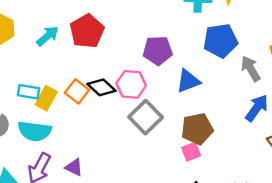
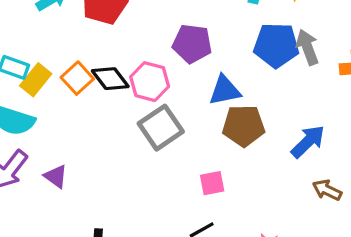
gray arrow: (251, 69) -> (307, 47), moved
brown pentagon: (197, 129) -> (244, 126), moved

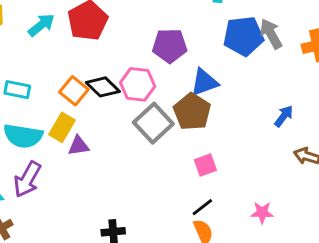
yellow rectangle: (36, 80) -> (62, 127), moved
brown pentagon: (244, 126) -> (192, 112), moved, turned -30
blue arrow: (308, 142) -> (284, 116), size x0.7
purple triangle: (56, 176) -> (79, 146), moved, turned -35

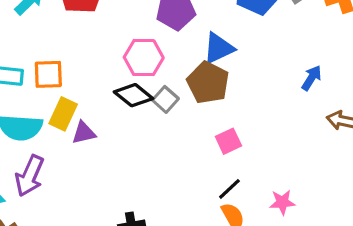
black diamond: (103, 87) -> (133, 95), moved
orange square: (74, 91) -> (48, 74), moved, turned -36
gray square: (153, 123) -> (165, 99), size x0.6
pink star: (262, 213) -> (282, 202), moved

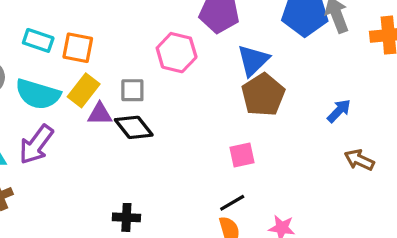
blue triangle: (219, 48) -> (253, 60), turned -32
brown pentagon: (208, 83) -> (263, 95), moved
black diamond: (133, 95) -> (134, 127), moved
gray square: (165, 99) -> (132, 90), moved, turned 35

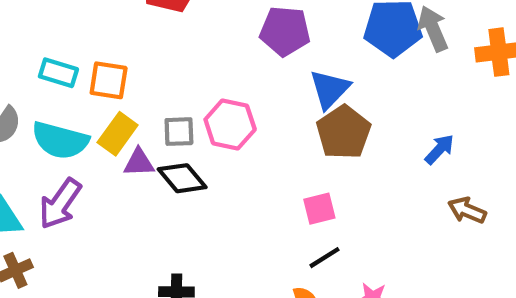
pink hexagon: (177, 53) -> (230, 125), moved
black line: (232, 203) -> (324, 258), moved

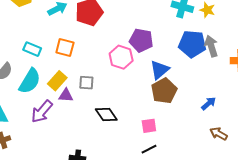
orange square: (109, 80) -> (65, 48), moved
pink hexagon: (230, 125) -> (121, 57), moved
cyan semicircle: (60, 140) -> (30, 81), turned -80
black diamond: (182, 178) -> (106, 114), moved
purple arrow: (60, 204) -> (42, 112), moved

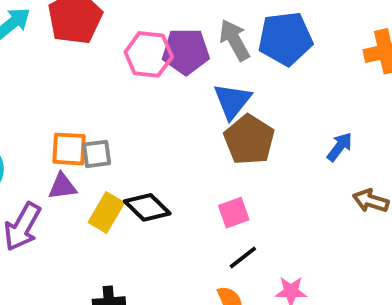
gray arrow: (211, 46) -> (234, 40), moved
orange square: (65, 48) -> (69, 149), moved
pink hexagon: (121, 57) -> (149, 54), moved
yellow rectangle: (57, 81) -> (106, 213), moved

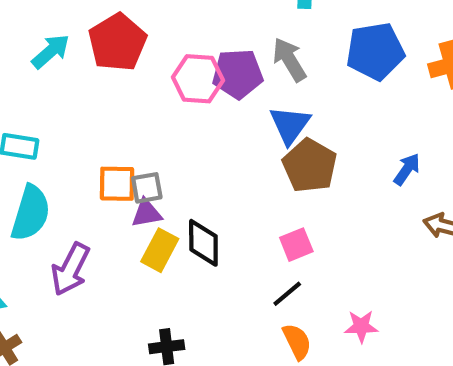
blue pentagon: (285, 39) -> (375, 51), moved
purple triangle: (62, 186) -> (147, 213), moved
black diamond: (147, 207) -> (203, 243), turned 48
black line: (243, 257) -> (287, 294), moved

